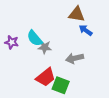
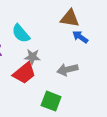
cyan semicircle: (35, 38) -> (21, 33), moved
red trapezoid: (46, 77) -> (24, 73), moved

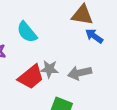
gray star: (32, 57) -> (49, 69), moved

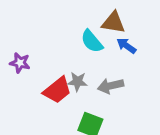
cyan semicircle: (27, 32) -> (92, 41), moved

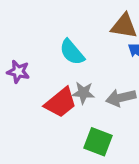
cyan semicircle: (92, 41) -> (72, 52), moved

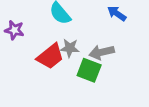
green square: (98, 142) -> (89, 70), moved

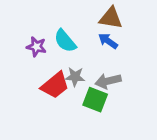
blue arrow: (117, 13) -> (108, 41), moved
purple star: (14, 30) -> (36, 47), moved

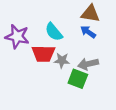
purple star: (36, 47) -> (17, 36), moved, size x1.5
red trapezoid: (55, 85) -> (43, 54), moved, turned 40

